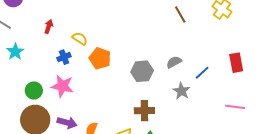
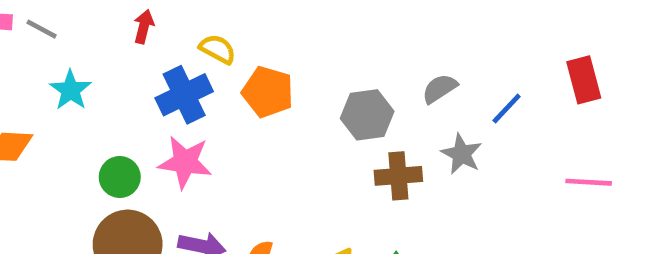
blue cross: (64, 57) -> (184, 95), size x1.6
brown cross: (144, 111) -> (398, 176), moved

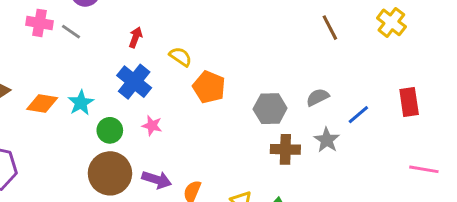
cyan star: (70, 90) -> (81, 103), moved
blue cross: (184, 95) -> (134, 82), moved, turned -32
pink star: (185, 162) -> (152, 126), size x0.6
pink line: (589, 182) -> (424, 169), moved

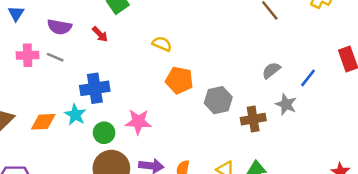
red arrow: (136, 37) -> (100, 34), moved, turned 126
yellow semicircle: (180, 57) -> (162, 44), moved
blue cross: (134, 82) -> (95, 88), moved, turned -36
gray hexagon: (270, 109) -> (218, 100), moved
pink star: (152, 126) -> (138, 122), size x1.5

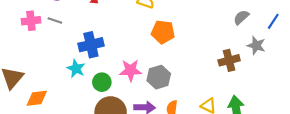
gray hexagon: (218, 100) -> (159, 77), moved
orange diamond: (43, 122) -> (37, 98), moved

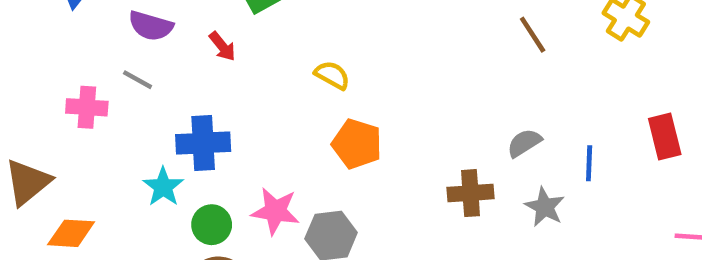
pink cross: (31, 21) -> (87, 107), moved
blue line: (273, 21) -> (589, 163), turned -42
brown cross: (229, 60) -> (470, 193), moved

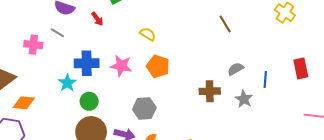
brown line: (533, 35) -> (225, 24), moved
pink star: (275, 211) -> (121, 66), moved

